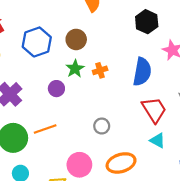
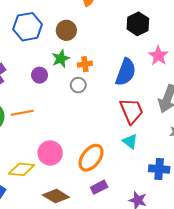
gray circle: (102, 126) -> (78, 85), moved
orange ellipse: (121, 163) -> (91, 158), turned -44

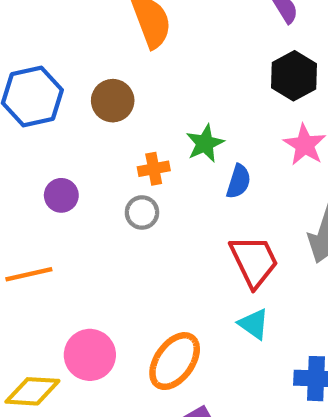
black hexagon: (138, 24) -> (294, 76), moved
green star: (61, 59) -> (205, 143), moved
blue semicircle: (126, 72) -> (239, 181), size x0.6

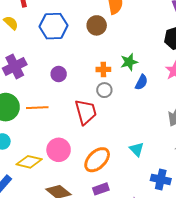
brown circle: (113, 101) -> (97, 25), moved
gray circle: (142, 212) -> (104, 90), moved
red trapezoid: (254, 261) -> (86, 112), moved

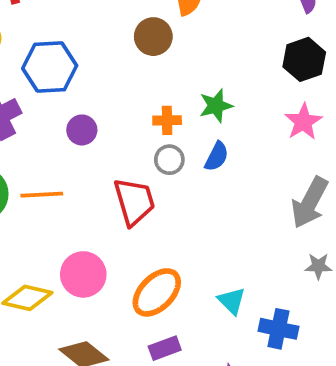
blue hexagon: (53, 26) -> (50, 67), moved
blue semicircle: (141, 82) -> (217, 156), moved
cyan triangle: (137, 149) -> (232, 301), moved

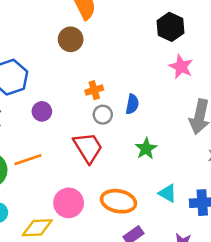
green star: (216, 106) -> (146, 149), moved
orange ellipse: (157, 292) -> (118, 201), turned 72

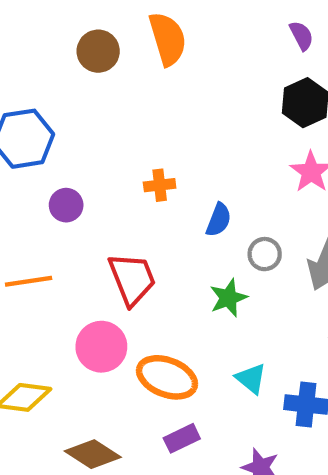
brown circle: (71, 39) -> (98, 51), moved
gray circle: (103, 115) -> (265, 254), moved
pink circle: (69, 203) -> (101, 347), moved

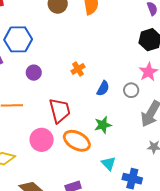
orange cross: (160, 185) -> (78, 69), turned -32
gray circle: (265, 254) -> (131, 90), moved
orange ellipse: (167, 377) -> (77, 141), moved

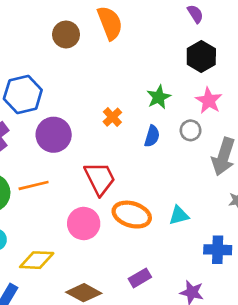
purple circle: (34, 73) -> (54, 135), size x1.6
green star: (103, 125) -> (159, 97), moved
cyan triangle: (108, 163) -> (179, 215), moved, turned -49

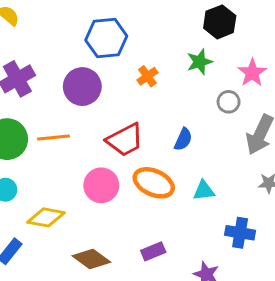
black hexagon: (201, 57) -> (220, 22), moved
blue hexagon: (23, 94) -> (106, 38), moved
blue semicircle: (152, 136) -> (183, 139), moved
red trapezoid: (100, 178) -> (125, 140), turned 81

